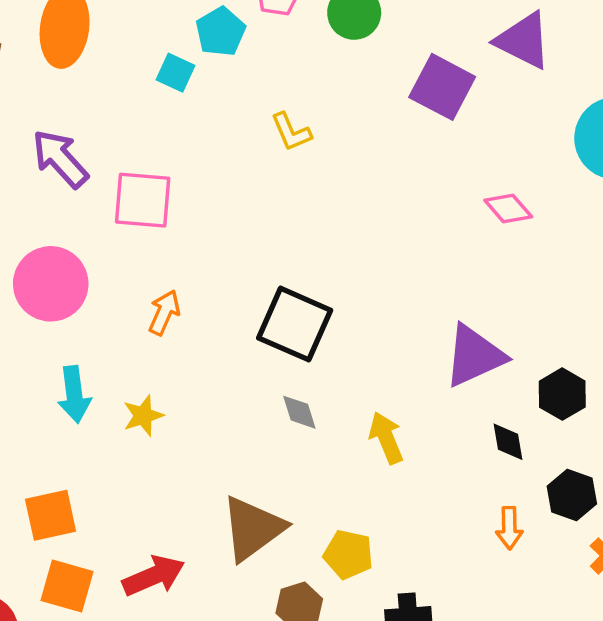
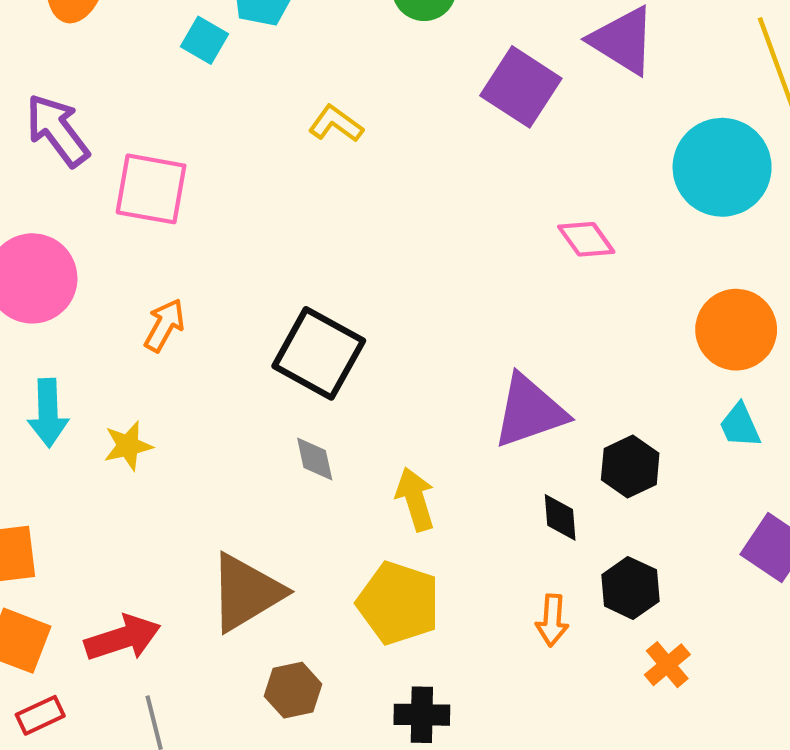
yellow L-shape: (291, 132) -> (336, 124), turned 144
yellow pentagon: (348, 554) -> (399, 603), moved, size x1.4

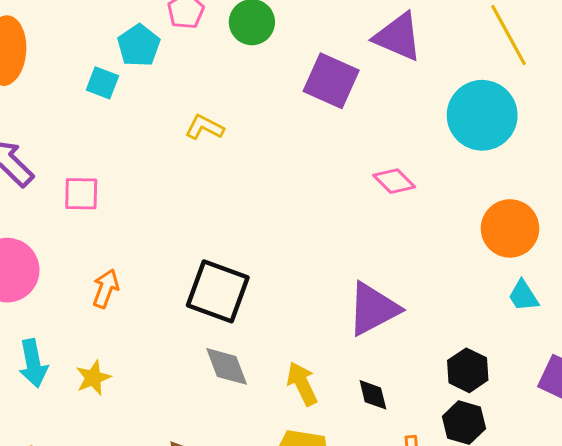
pink square: (151, 189) -> (81, 194), size x0.7
gray diamond: (315, 459) -> (227, 366), size x1.4
black hexagon: (630, 467) -> (468, 370), moved
black diamond: (560, 517) -> (373, 395), moved

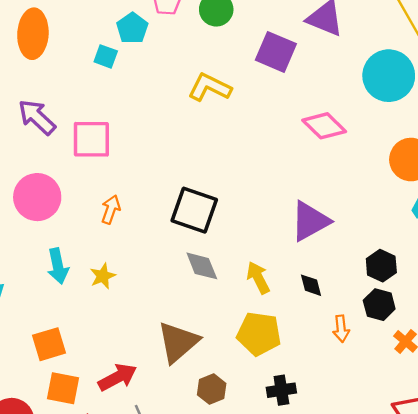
yellow L-shape: (204, 127) -> (210, 87), moved, size x1.5
pink diamond: (394, 181) -> (324, 126), size x1.4
pink square: (81, 194) -> (91, 139), size x1.5

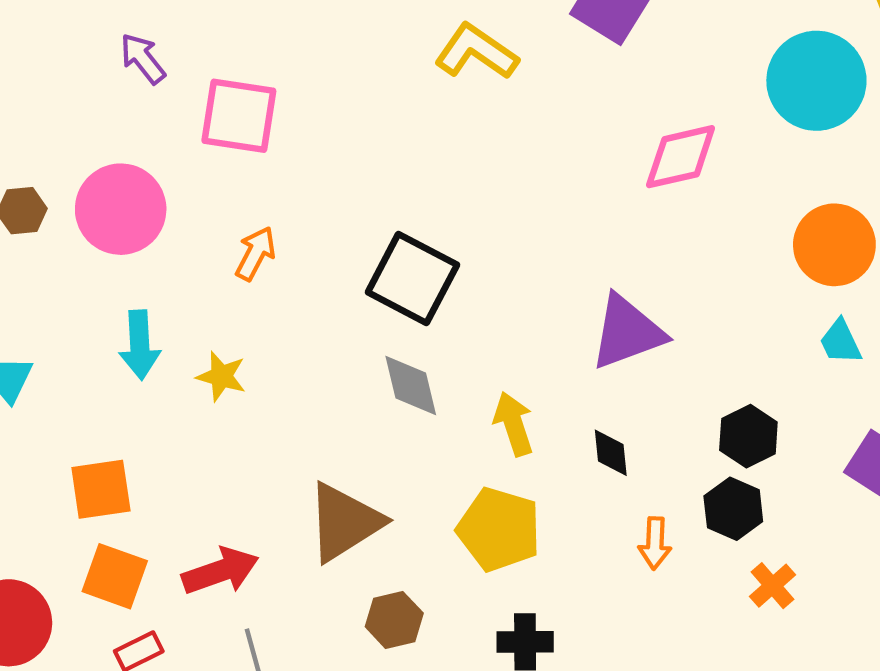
purple arrow: (37, 117) -> (143, 59), size x0.7
pink diamond: (324, 126) -> (681, 157), turned -66
yellow star: (103, 276) -> (221, 376), turned 30

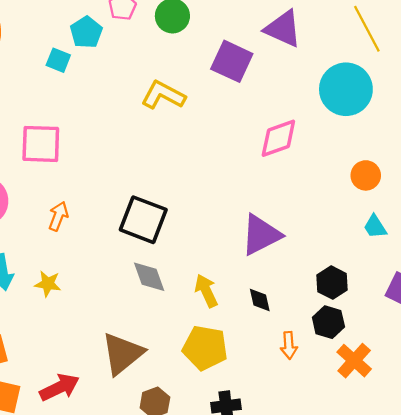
orange circle: (834, 245) -> (366, 175), size x0.7
orange cross: (772, 586) -> (354, 361), size x1.4

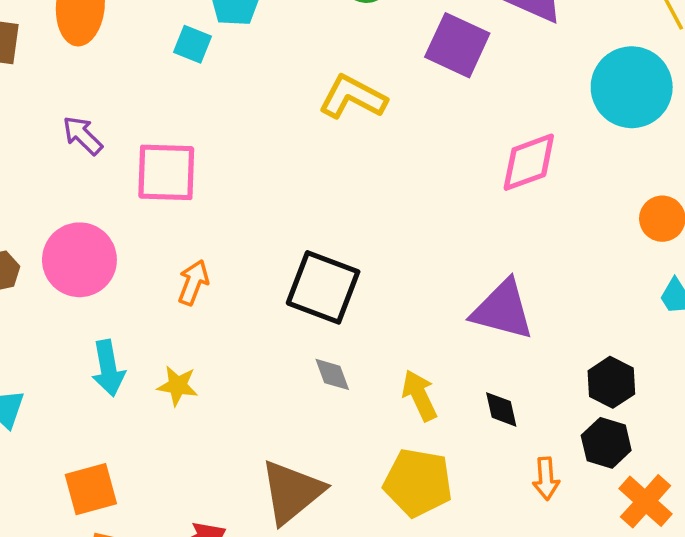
purple triangle: (261, 235) -> (503, 310), turned 42
gray diamond: (149, 277) -> (332, 374), size x0.7

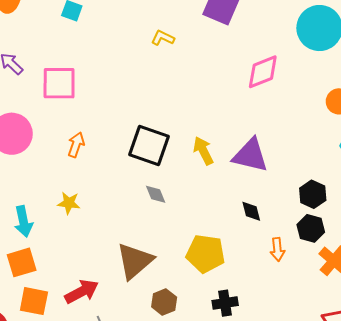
yellow L-shape: (353, 97) -> (163, 38), size x0.6
cyan arrow: (108, 368) -> (23, 221), moved
yellow arrow: (419, 395) -> (203, 151), moved

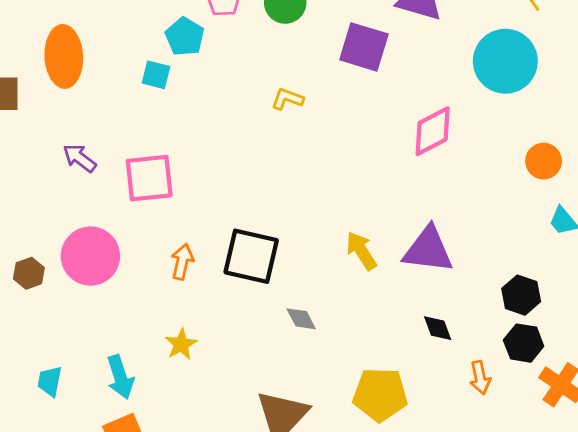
black square: (149, 145) -> (251, 256), moved
yellow star: (69, 203) -> (181, 344), turned -30

